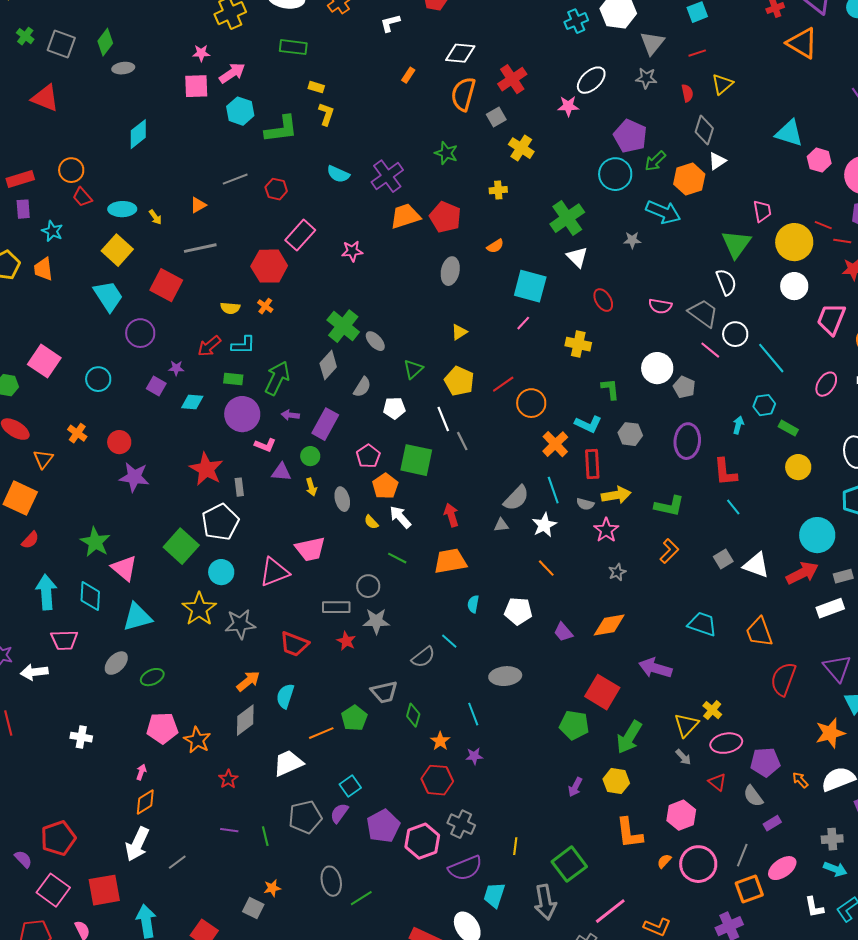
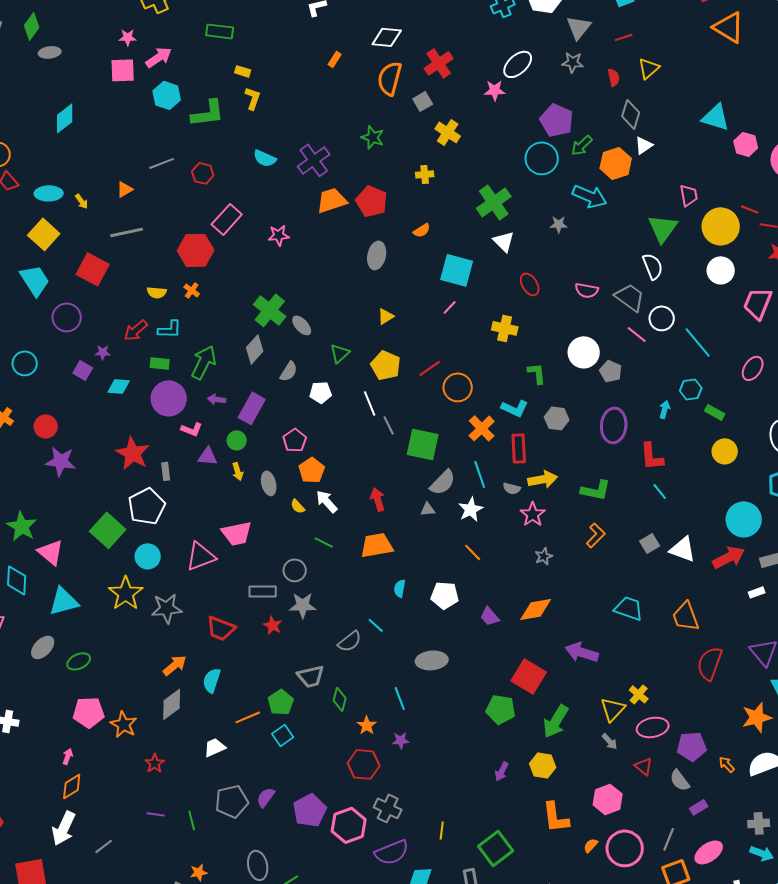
green square: (416, 460) -> (423, 444), moved
white rectangle: (830, 608) -> (757, 592), size x0.6
white trapezoid: (288, 763) -> (215, 747), size x0.7
cyan square: (350, 786) -> (283, 735), moved

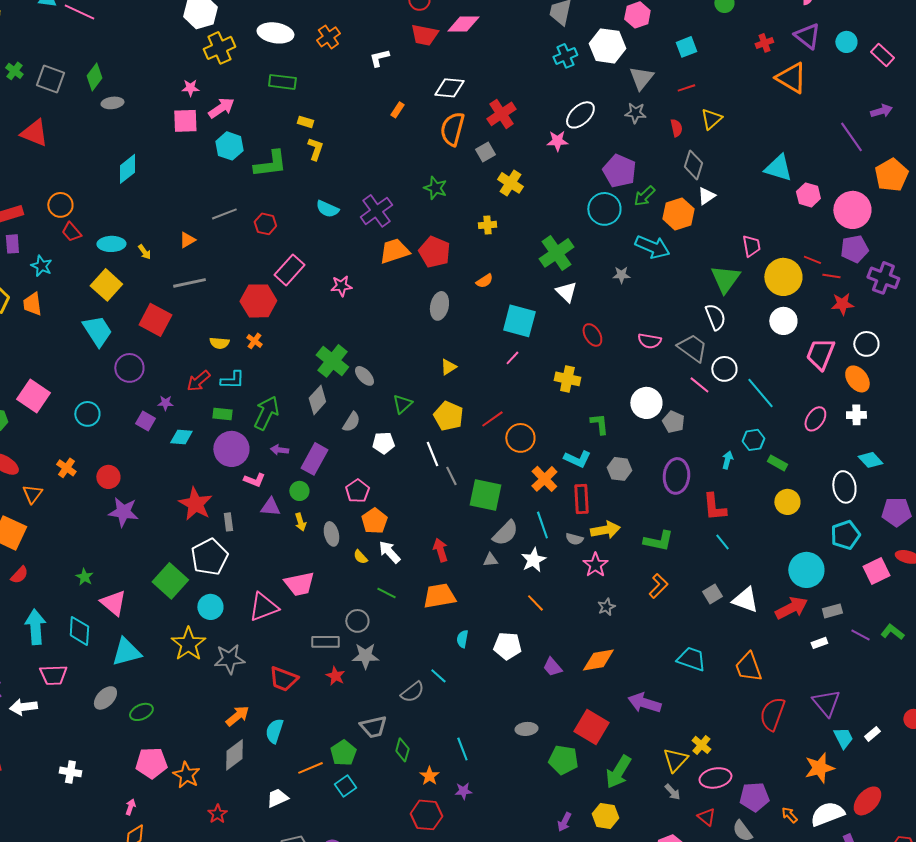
green star: (22, 526) -> (84, 577), size x0.6
gray ellipse: (432, 660) -> (526, 729), moved, size x0.7

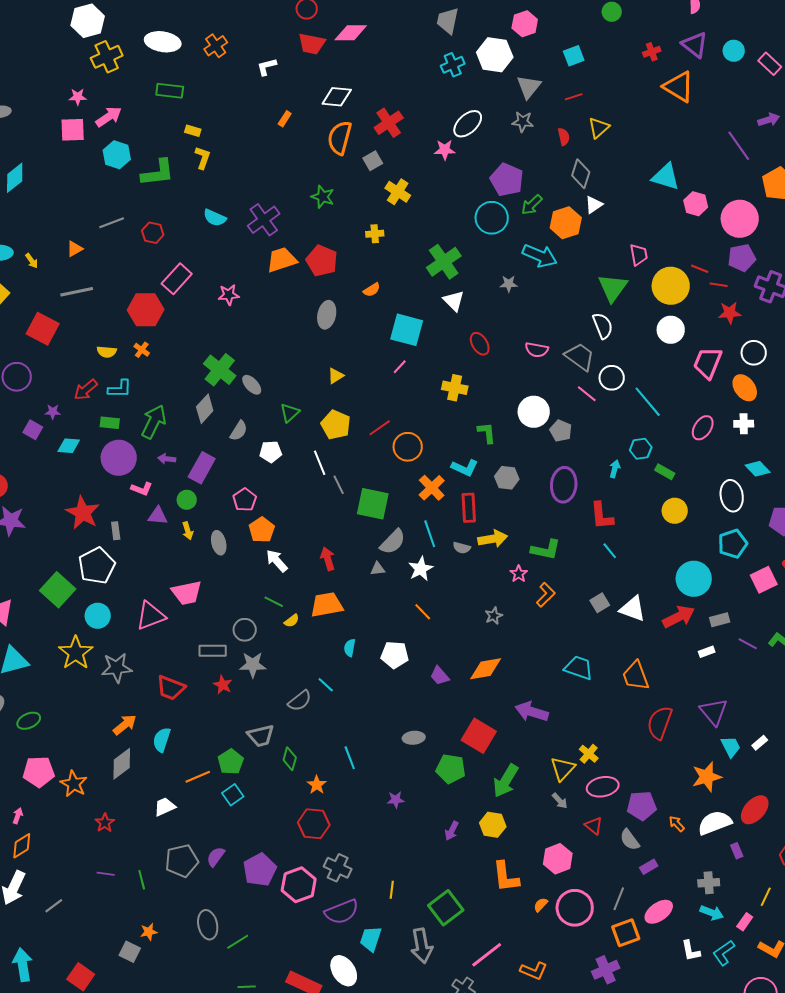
yellow semicircle: (360, 557) -> (292, 621), moved, turned -84
pink star: (595, 565) -> (519, 574), moved, size x0.7
purple star: (463, 791) -> (396, 800), moved

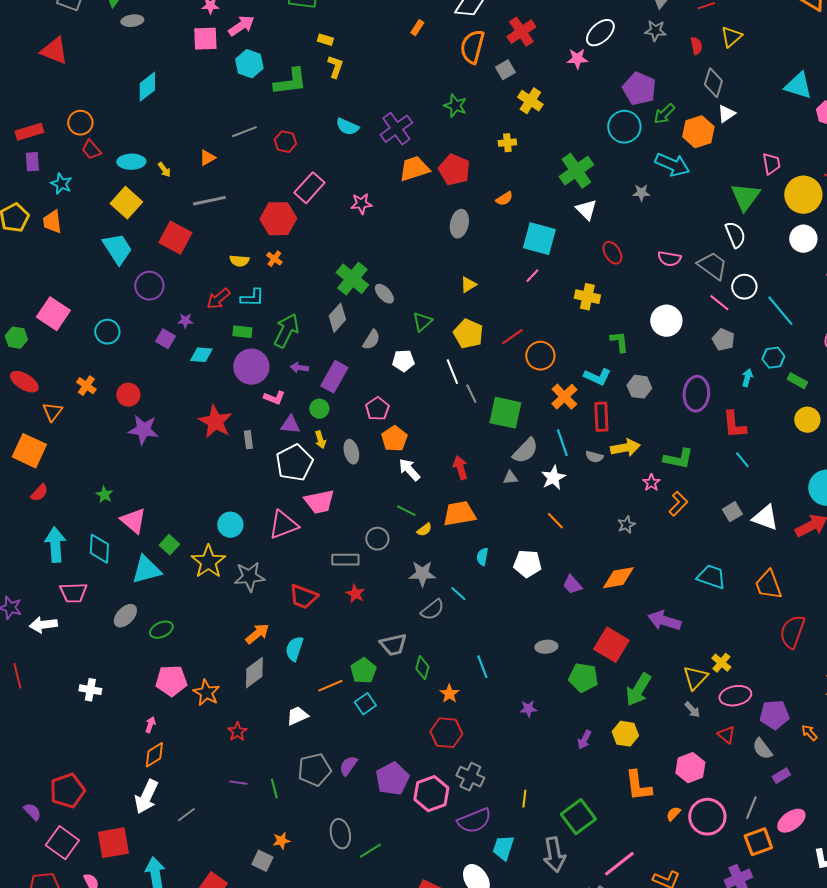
gray pentagon: (561, 431) -> (723, 340), moved
white pentagon: (97, 566) -> (294, 463), moved
green square: (58, 590) -> (169, 545), moved, size x0.6
gray star: (253, 665) -> (422, 574), moved

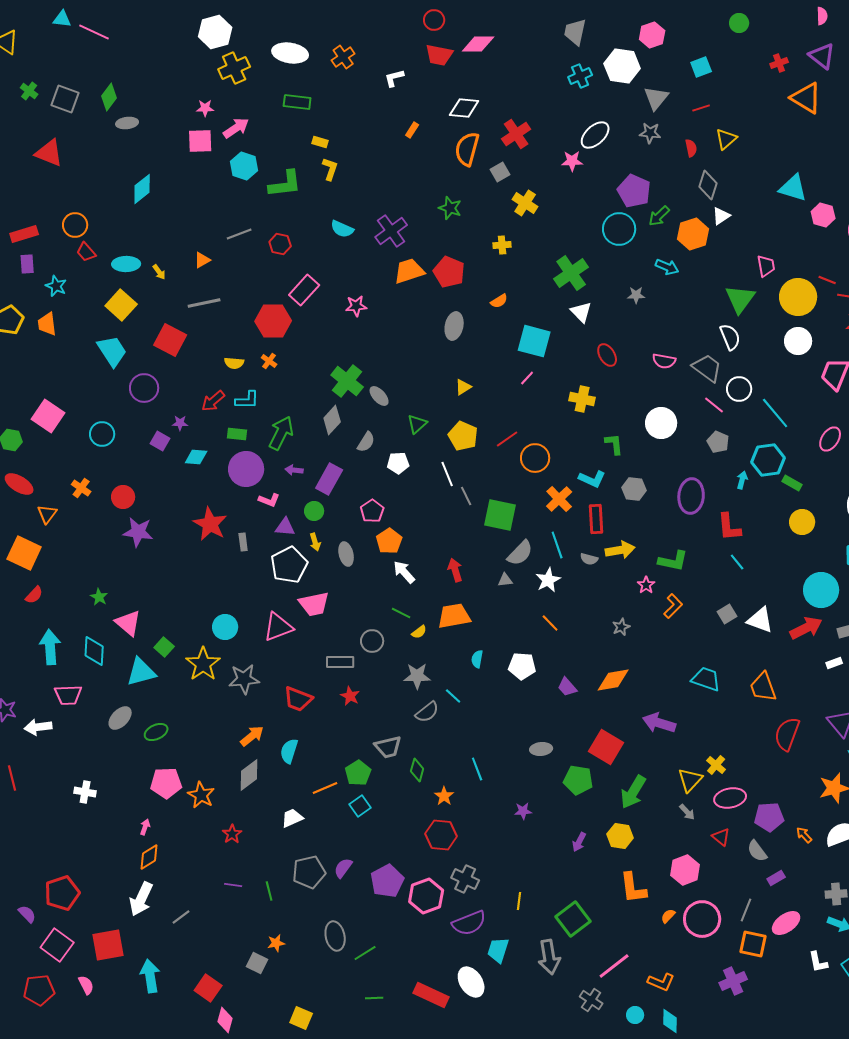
cyan arrow: (672, 165) -> (667, 267), size x0.7
cyan hexagon: (773, 358) -> (768, 460), size x1.5
orange square: (758, 842) -> (753, 944), turned 32

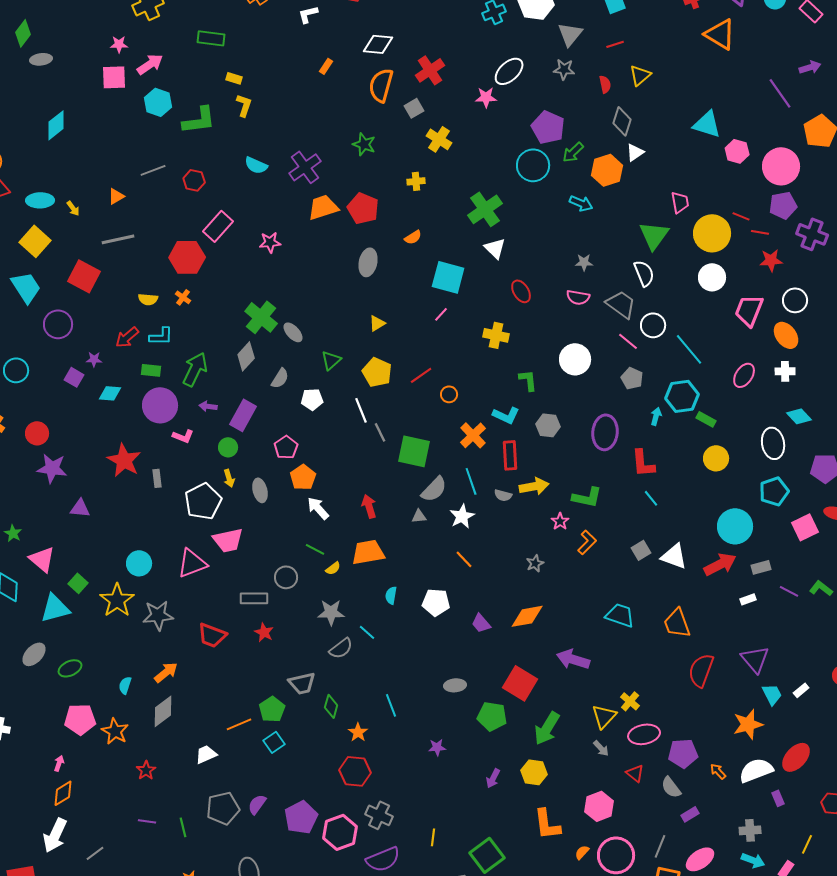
gray star: (636, 295) -> (584, 262), moved
orange circle: (535, 458) -> (449, 394), size x0.6
purple triangle: (285, 527) -> (80, 508), moved
cyan semicircle: (289, 751) -> (125, 685), moved, size x0.7

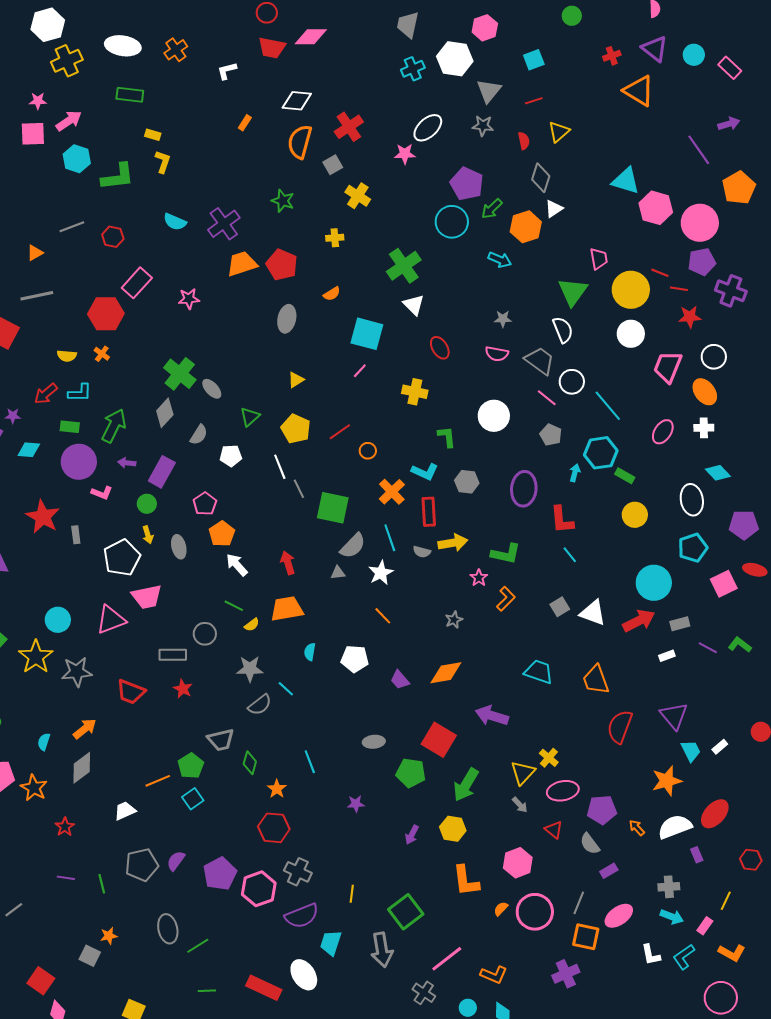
pink hexagon: (737, 151) -> (656, 208), size x1.4

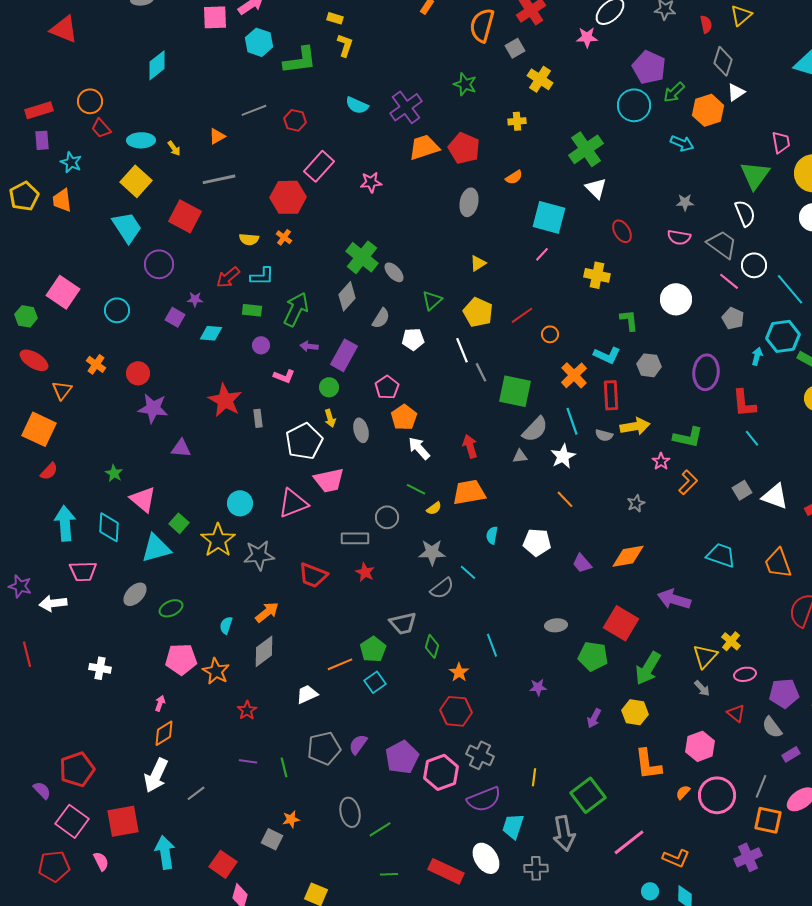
purple circle: (79, 462) -> (261, 345), size x0.5
pink ellipse: (563, 791) -> (745, 674), size x0.7
gray cross: (424, 993) -> (536, 868), moved, turned -35

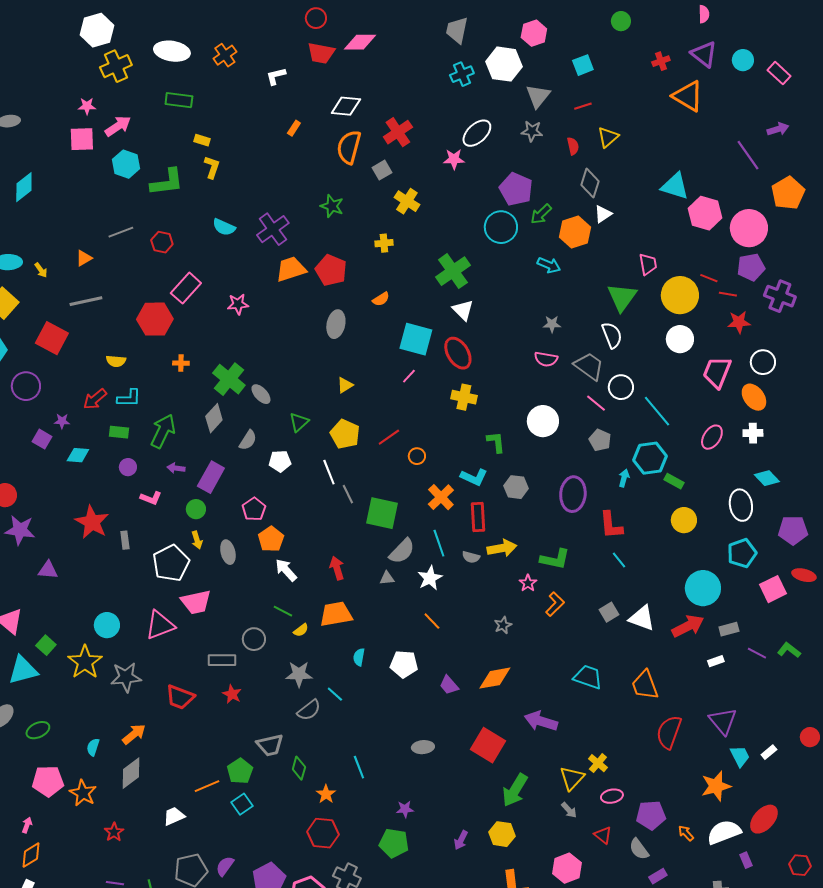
red ellipse: (622, 231) -> (458, 353), moved, size x1.4
orange cross: (284, 237) -> (181, 363), moved, turned -35
green pentagon: (593, 656) -> (394, 843), moved

